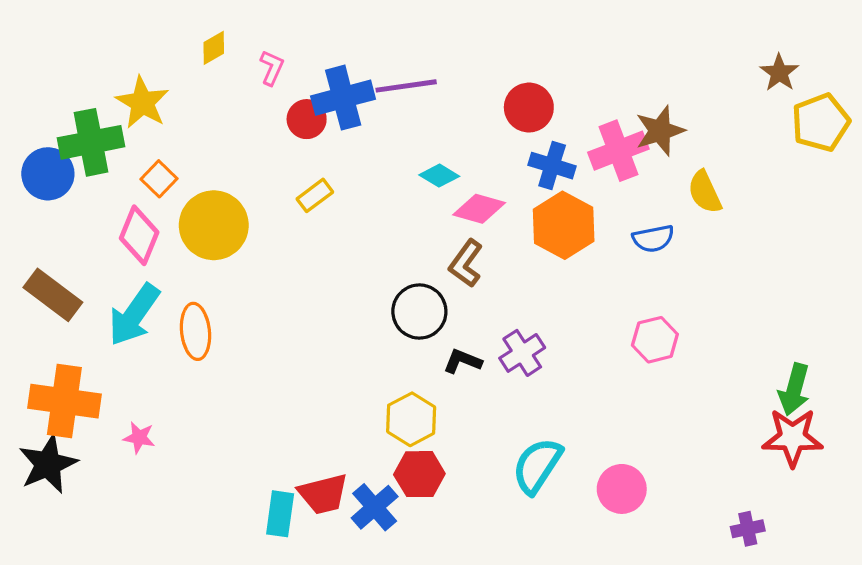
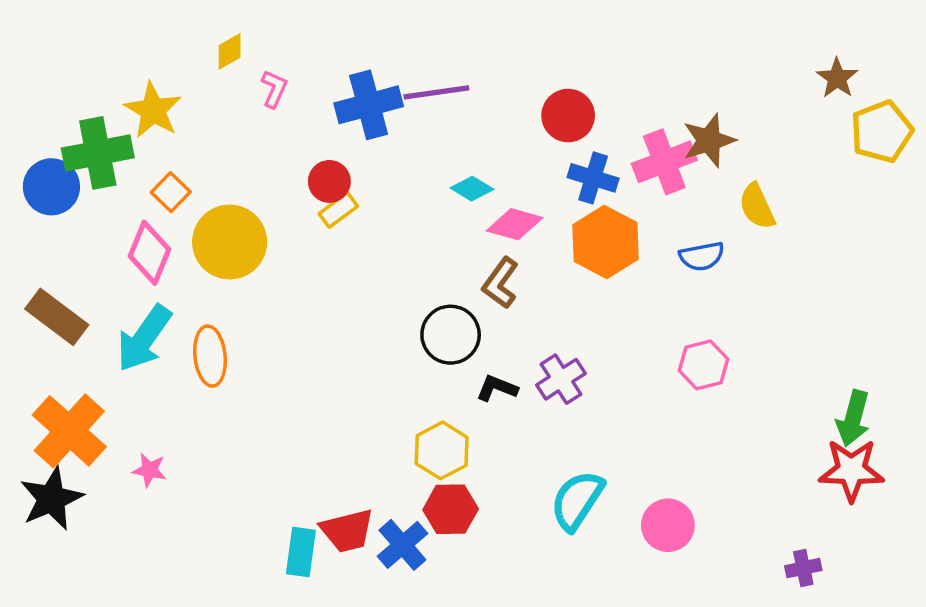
pink L-shape: (272, 68) -> (274, 89), moved
red circle: (307, 119) -> (329, 181), moved
orange cross: (64, 401) -> (69, 431), turned 34

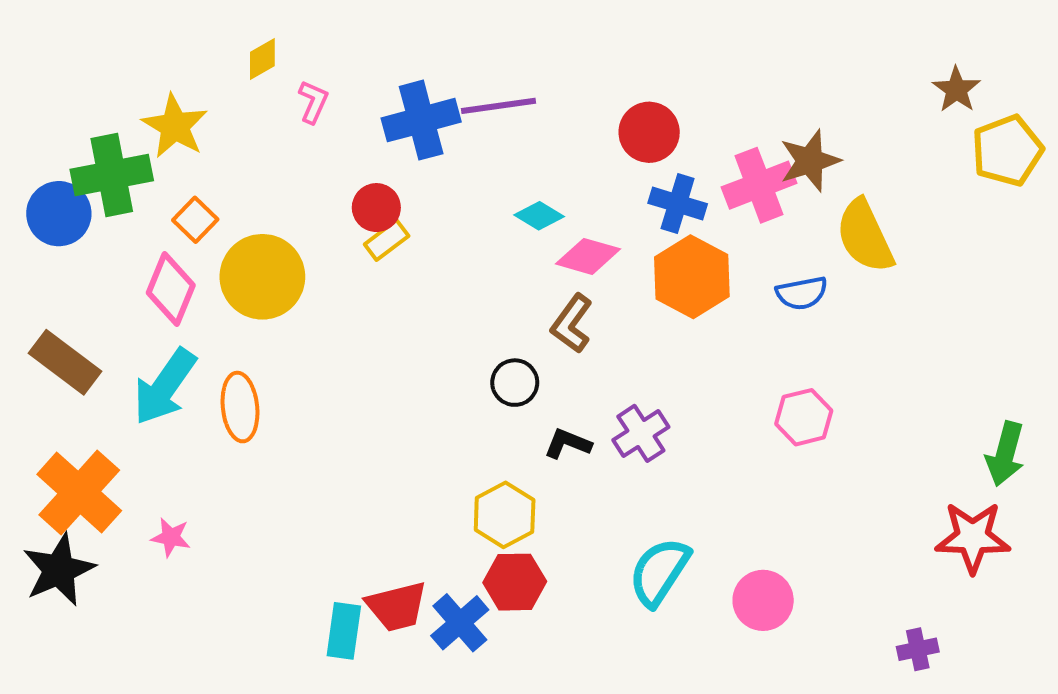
yellow semicircle: (757, 206) -> (865, 236), size x1.4
black circle: (451, 335) -> (515, 383), size x0.7
green arrow: (853, 418) -> (1005, 454), moved

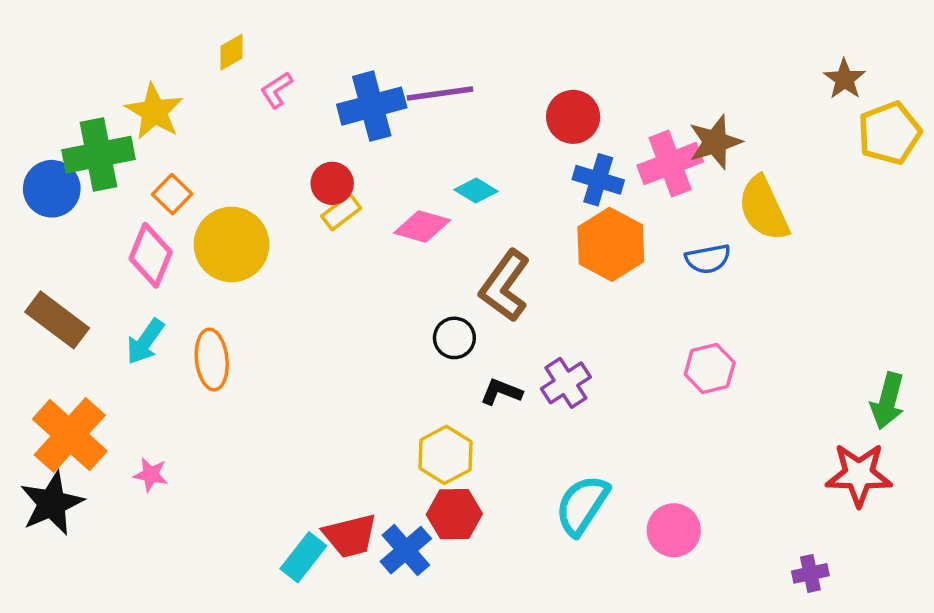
pink L-shape: (313, 102) -> (276, 90), turned -147
pink diamond: (588, 256) -> (422, 226), moved
brown L-shape: (572, 324) -> (505, 286), size x1.4
cyan arrow: (165, 387) -> (145, 342), size x0.7
cyan rectangle: (344, 631) -> (303, 557), turned 30

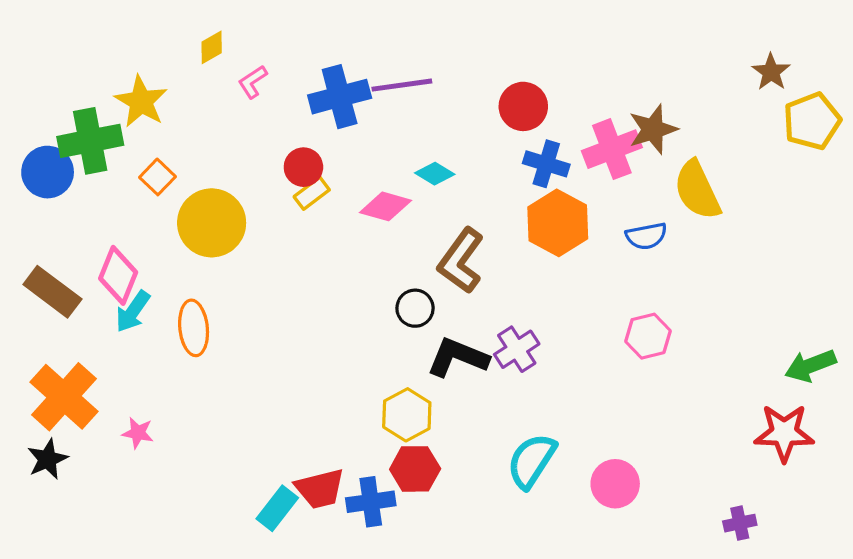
pink diamond: (151, 255) -> (118, 275), moved
black L-shape: (501, 392) -> (458, 357), size x1.6
green arrow: (888, 401) -> (810, 366), turned 54
black star: (52, 503) -> (48, 459), size x0.7
blue cross: (406, 550) -> (371, 502), turned 33

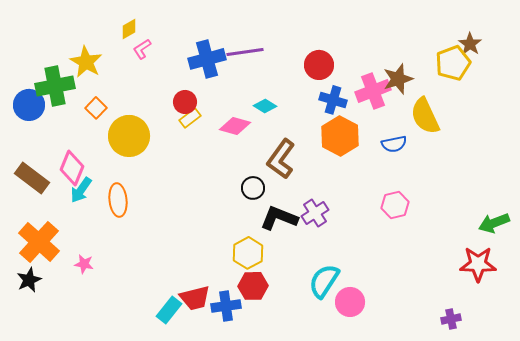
pink L-shape: (253, 82) -> (142, 49), moved
yellow pentagon: (812, 121) -> (453, 63), moved
pink circle: (615, 484) -> (350, 302), moved

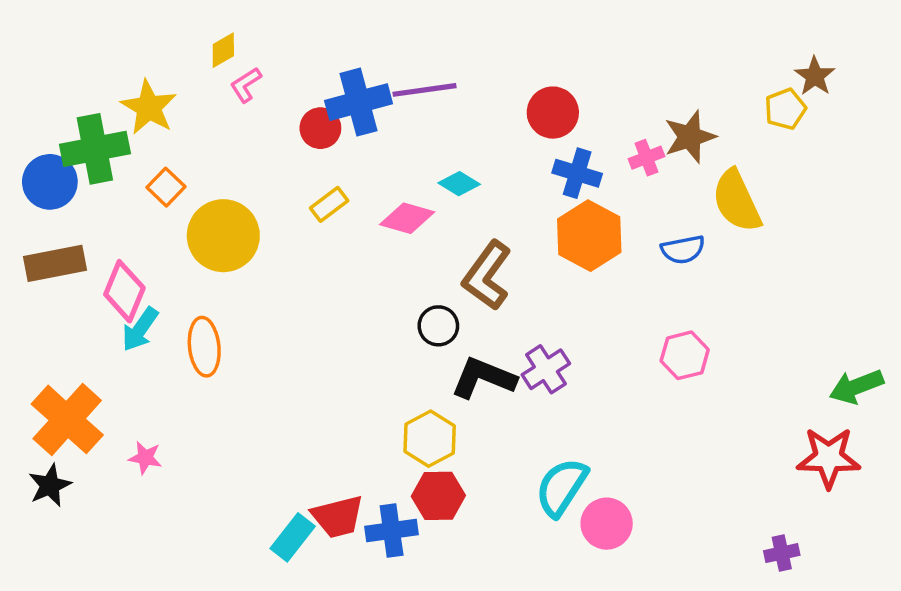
yellow pentagon: (453, 63) -> (785, 109), size x0.7
pink cross: (373, 91) -> (646, 158), size x0.6
red circle: (185, 102) -> (320, 128), moved
brown rectangle: (32, 178) -> (55, 263), moved, turned -48

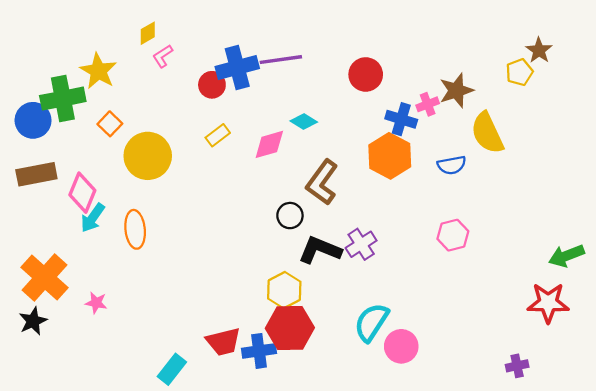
blue cross: (577, 173) -> (401, 119), moved
pink diamond: (407, 218) -> (269, 144), turned -32
red hexagon: (438, 496) -> (290, 328), size x1.4
cyan rectangle: (293, 537) -> (172, 369), moved

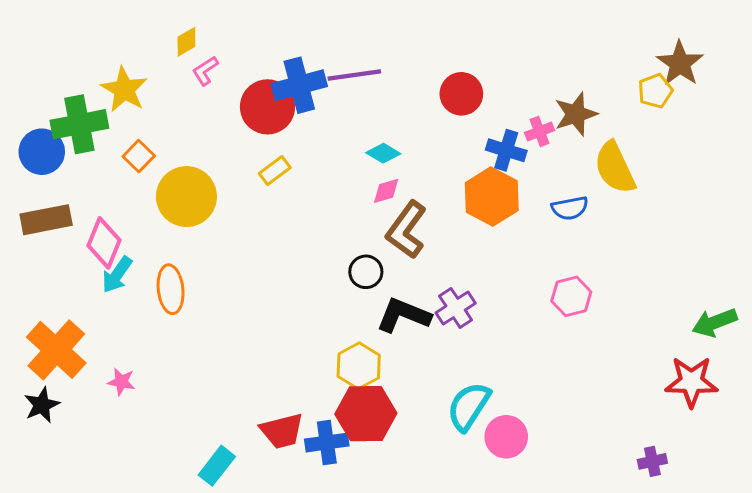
brown star: (539, 50) -> (680, 63), size x1.4
red circle: (212, 85) -> (267, 107), size x1.6
pink diamond: (269, 144) -> (386, 191), moved, size x0.7

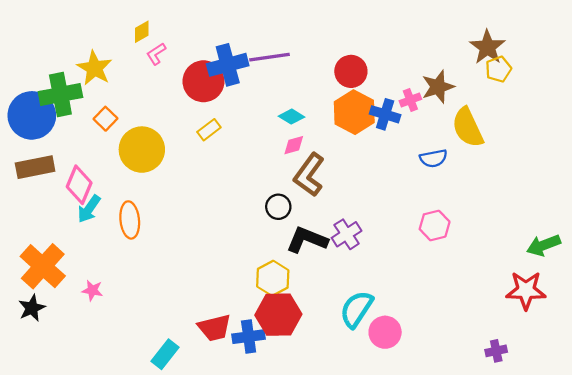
brown star: (680, 63) -> (487, 47), moved
blue circle: (42, 152) -> (32, 115), size x1.4
orange hexagon: (492, 197) -> (354, 112), moved

